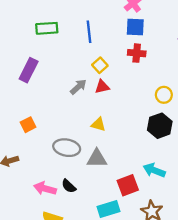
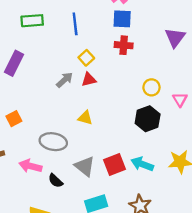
gray triangle: (97, 159) -> (85, 166), moved, turned 40
red square: (128, 185) -> (115, 165), moved
pink arrow: (45, 188) -> (30, 166), moved

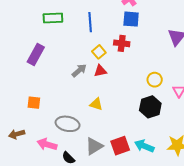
red cross: (124, 45) -> (122, 43), moved
orange square: (14, 119) -> (34, 103), turned 32
gray triangle: (85, 166) -> (94, 146), turned 48

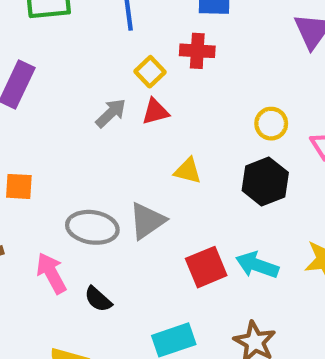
yellow triangle: (96, 104) -> (188, 171), moved
pink arrow: (47, 144) -> (51, 273), turned 48
gray triangle: (94, 146) -> (147, 221), moved

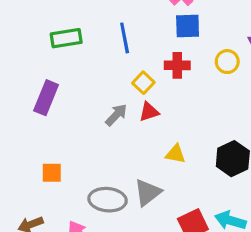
yellow circle: (271, 124) -> (227, 62), moved

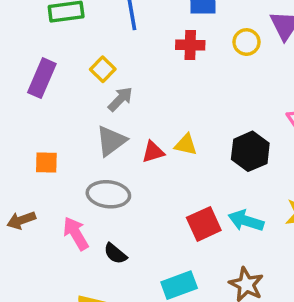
yellow square: (143, 83) -> (103, 69), moved
red triangle: (149, 112) -> (153, 152), moved
gray triangle: (148, 193) -> (111, 141), moved

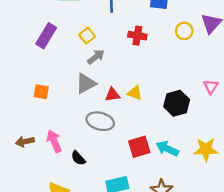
red cross: (190, 45) -> (137, 36), moved
gray ellipse: (108, 194) -> (100, 121), moved
brown arrow: (21, 220) -> (25, 142), moved

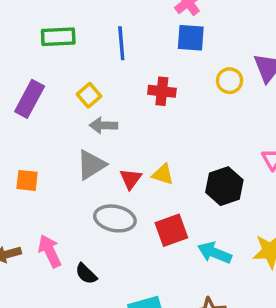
gray arrow: (96, 57) -> (103, 125), turned -138
red triangle: (113, 95) -> (131, 179), turned -42
red square: (139, 147) -> (171, 230), moved

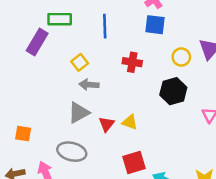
purple rectangle: (30, 99) -> (37, 42), moved
orange square: (27, 180) -> (23, 134), moved
black hexagon: (224, 186) -> (173, 91), moved
gray ellipse: (115, 218) -> (72, 152), moved

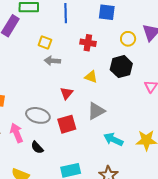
yellow square: (80, 62) -> (45, 43), turned -32
gray triangle: (79, 113) -> (96, 111), moved
yellow triangle: (130, 122) -> (91, 77), moved
red square: (134, 163) -> (67, 124), moved

